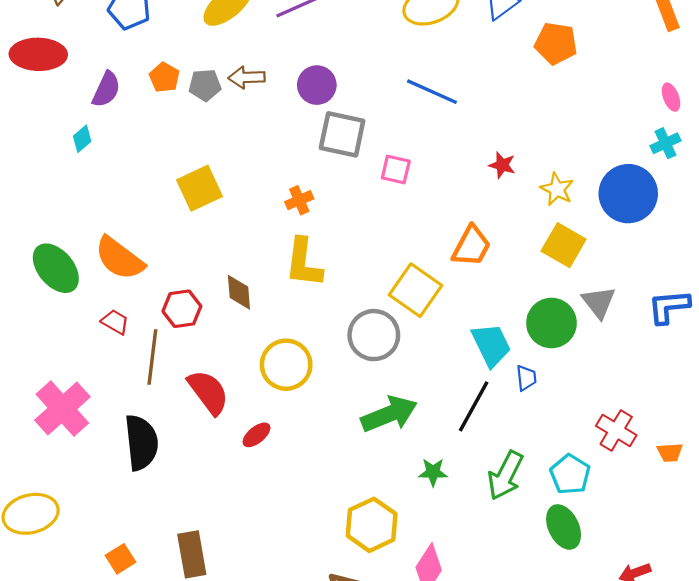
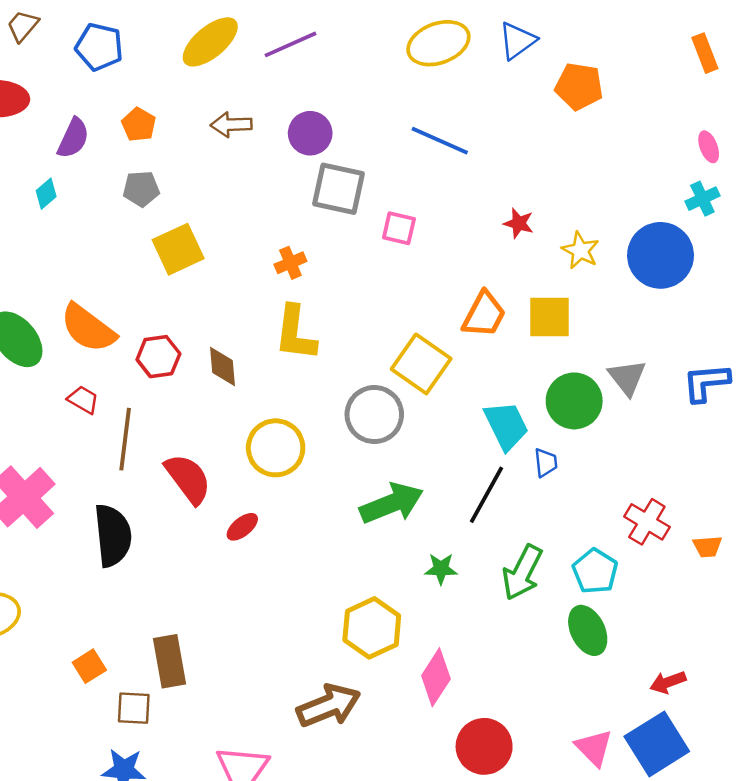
gray pentagon: (205, 85) -> (141, 189), moved
yellow square: (564, 245) -> (549, 317), moved, turned -30
red hexagon: (182, 309) -> (158, 357), moved

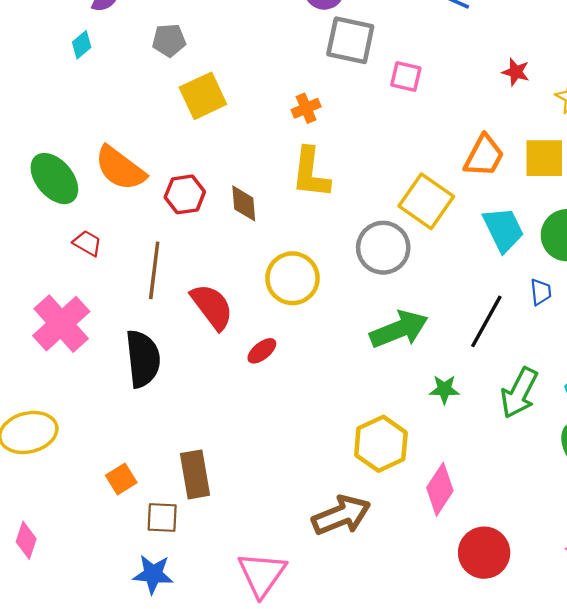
red trapezoid: (83, 400) -> (87, 243), moved
cyan trapezoid: (506, 426) -> (503, 230), moved

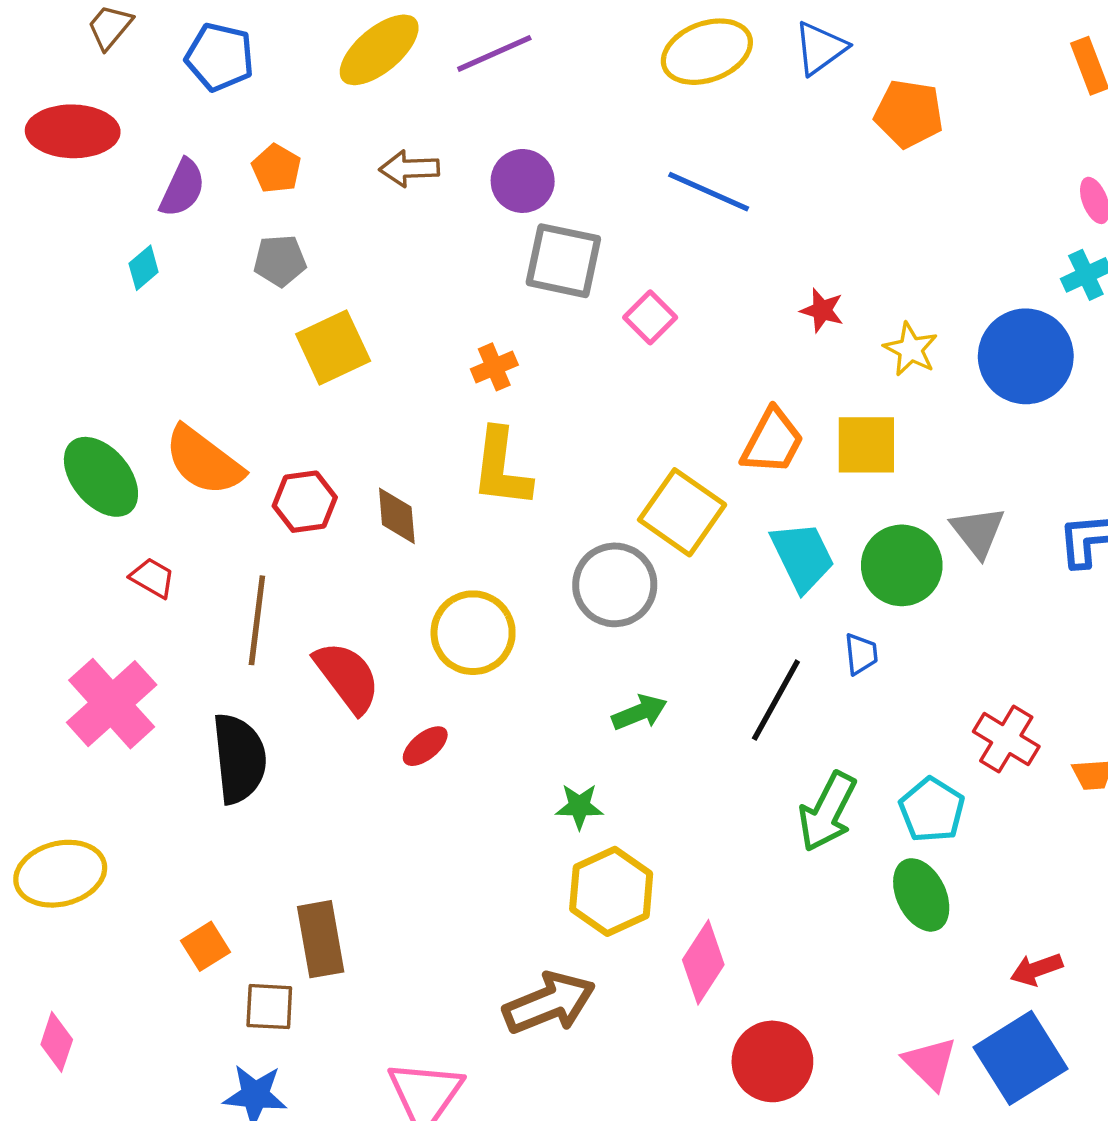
pink square: (406, 76) -> (650, 317), turned 32
green arrow: (399, 329) -> (640, 712), size x0.6
green star: (444, 389) -> (579, 806), moved

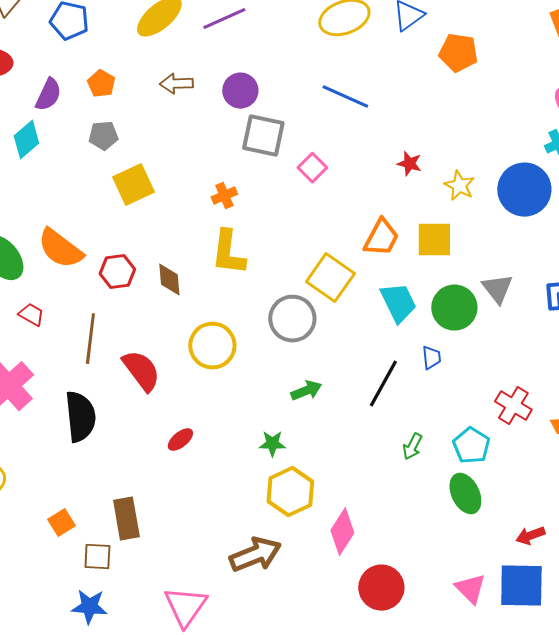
cyan diamond: (144, 268) -> (26, 140), size x1.5
red ellipse: (425, 746) -> (180, 440), moved
green arrow: (827, 812) -> (412, 447), size x0.6
blue square: (1020, 1058) -> (521, 586), turned 33

